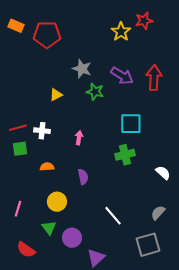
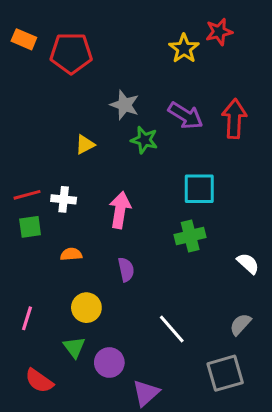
pink arrow: (79, 138) -> (120, 210), size x1.6

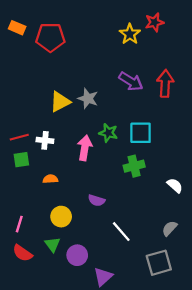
gray star: (125, 105) -> (88, 98), moved
green star: (144, 140) -> (108, 133), moved
yellow triangle: (85, 145) -> (60, 102), size x1.5
purple semicircle: (126, 270) -> (97, 200), moved, turned 119
red semicircle: (39, 381) -> (22, 253), moved

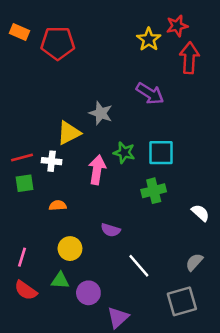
red arrow: (165, 83) -> (189, 58), moved
yellow triangle: (60, 102) -> (69, 133), moved
green triangle: (53, 244) -> (60, 281), turned -49

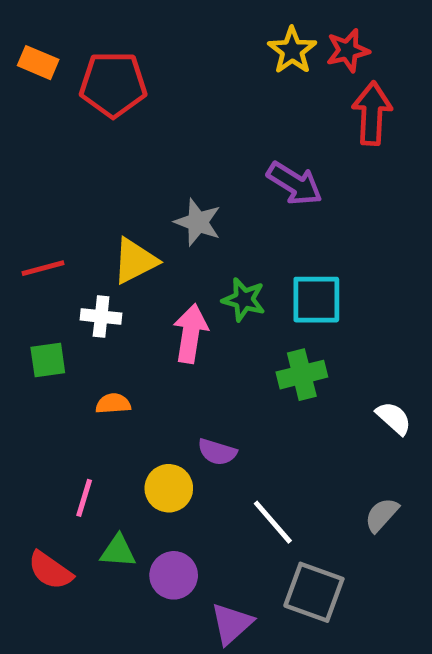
yellow star: (149, 39) -> (292, 50), moved
red line: (22, 157) -> (43, 268), moved
yellow circle: (70, 249) -> (169, 488), moved
pink line: (22, 257) -> (84, 498), moved
gray square: (182, 301) -> (314, 592), moved, turned 36

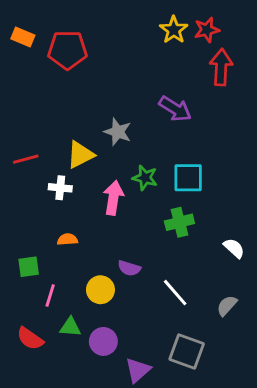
green square: (48, 360) -> (29, 267), moved
white line: (273, 522) -> (175, 293), moved

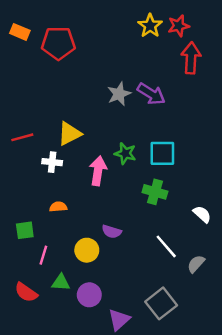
gray star: (118, 132) -> (119, 94), moved, turned 30
green cross: (179, 222) -> (155, 192), turned 30
white line: (175, 293) -> (166, 246), moved
gray square: (187, 351) -> (161, 303), turned 32

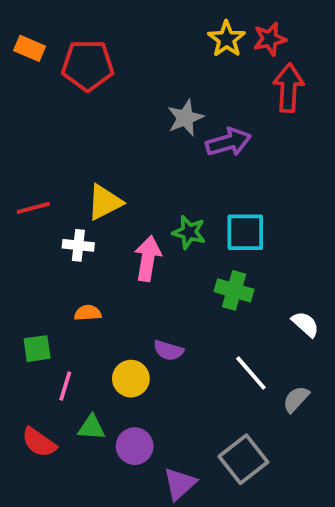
gray star: (119, 94) -> (185, 118), moved
purple arrow: (151, 94) -> (228, 142), turned -48

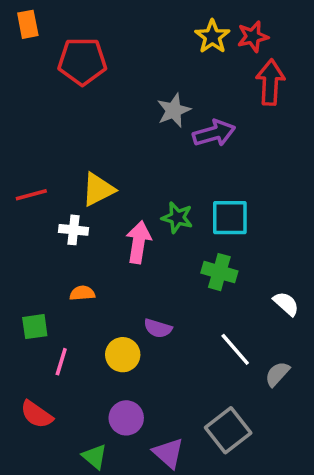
orange rectangle: (30, 48) -> (28, 24), moved, turned 56
green triangle: (91, 427) -> (95, 457), moved, turned 36
purple triangle: (180, 484) -> (168, 453), turned -36

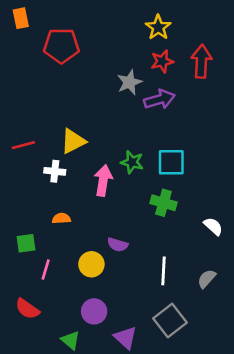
red star: (253, 37) -> (162, 61), moved
white line: (235, 349) -> (163, 271), moved, turned 44

